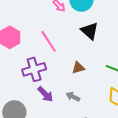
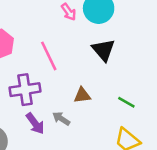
gray arrow: (73, 97) -> (61, 119), moved

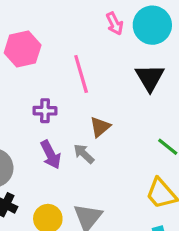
purple cross: (25, 90) -> (45, 111), size x0.6
brown triangle: (82, 95) -> (100, 127), moved, turned -42

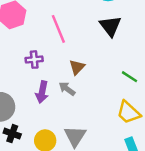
purple arrow: (51, 155) -> (42, 92), turned 45

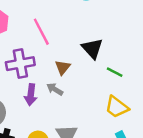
black triangle: (110, 26) -> (92, 49), moved
purple cross: (34, 60) -> (20, 64), size x1.6

